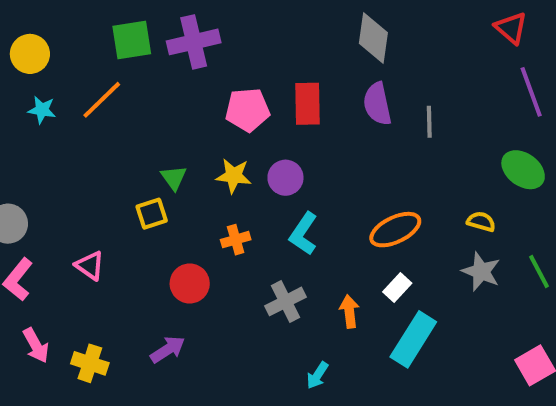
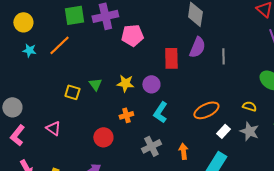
red rectangle: (307, 104) -> (171, 58), moved
purple semicircle: (377, 104) -> (197, 47), turned -145
pink pentagon: (248, 110) -> (132, 35), moved
yellow square: (152, 214) -> (72, 92), moved, turned 35
white rectangle: (397, 287) -> (223, 131), moved

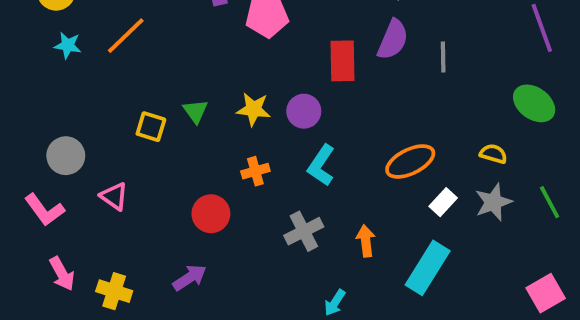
gray circle: (12, 107) -> (66, 156), moved
gray star: (249, 131) -> (493, 202), turned 30
pink L-shape: (17, 135) -> (45, 210), turned -75

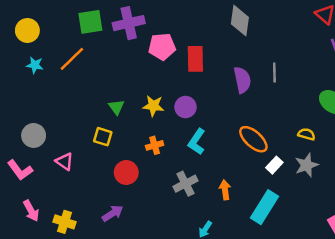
purple semicircle: (393, 40) -> (242, 80), moved, turned -35
red rectangle: (342, 61) -> (195, 59), moved
yellow square: (151, 127) -> (103, 137), moved
orange ellipse: (410, 161) -> (253, 139), turned 68

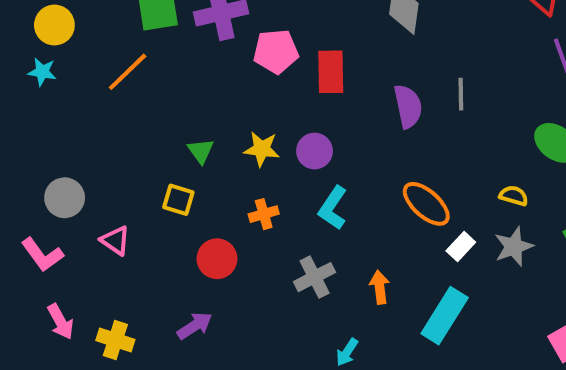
cyan star: (35, 65) -> (42, 72), moved

